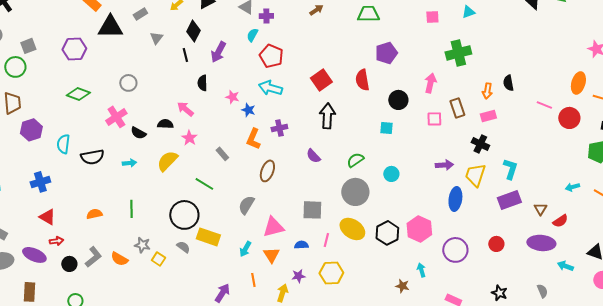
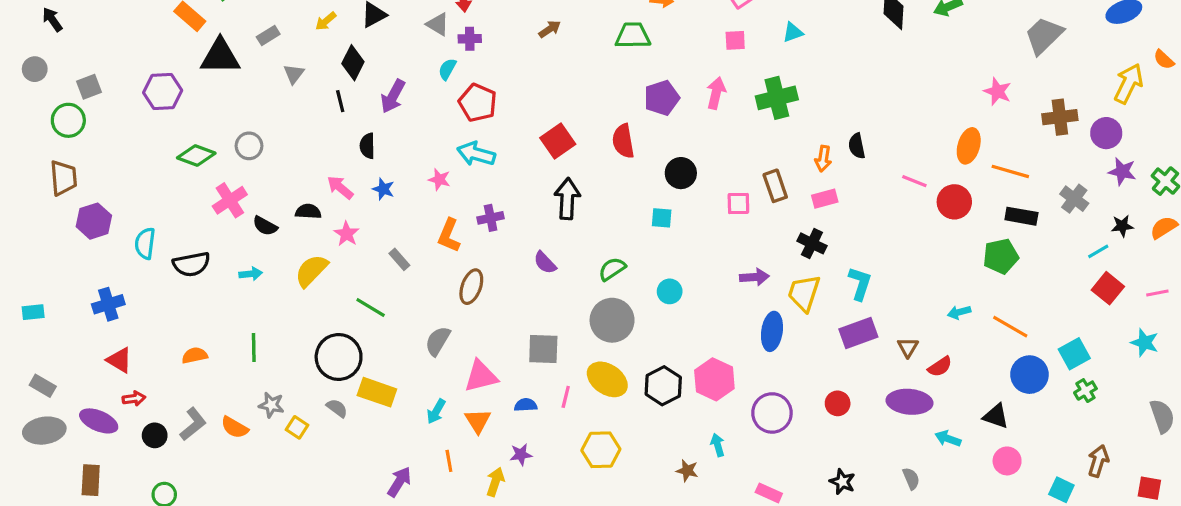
pink arrow: (430, 83) -> (716, 93), moved
green diamond: (78, 94) -> (196, 155), moved
pink star: (232, 97) -> (439, 179), moved
blue star: (248, 110) -> (383, 189), moved
yellow hexagon: (331, 273) -> (601, 450), moved

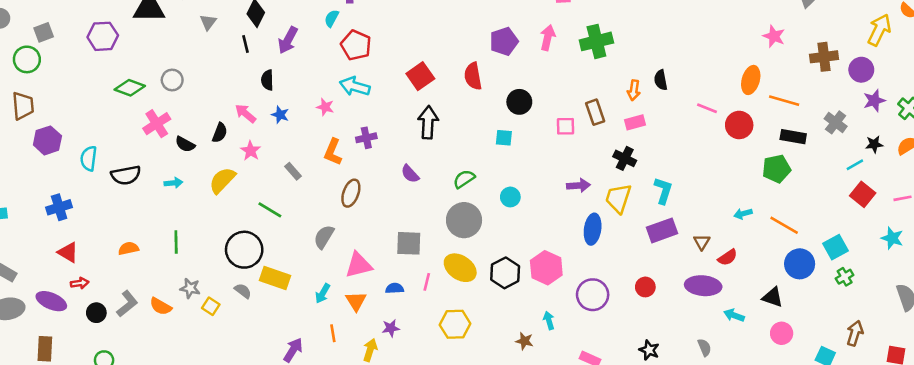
purple star: (1122, 171) -> (874, 101), turned -30
black semicircle: (308, 211) -> (220, 133), turned 108

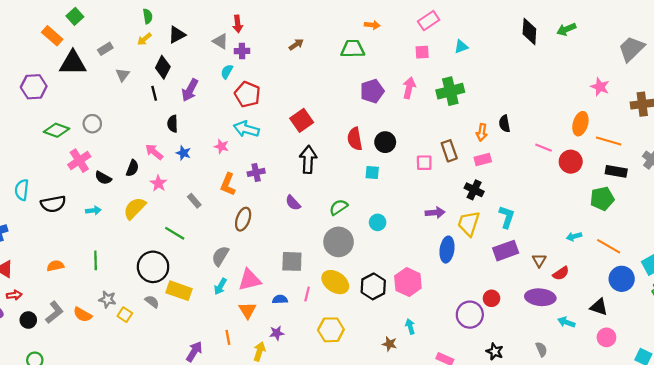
red semicircle: (473, 76) -> (355, 139), moved
cyan arrow: (323, 293) -> (220, 286), moved
purple circle: (593, 295) -> (470, 315), moved

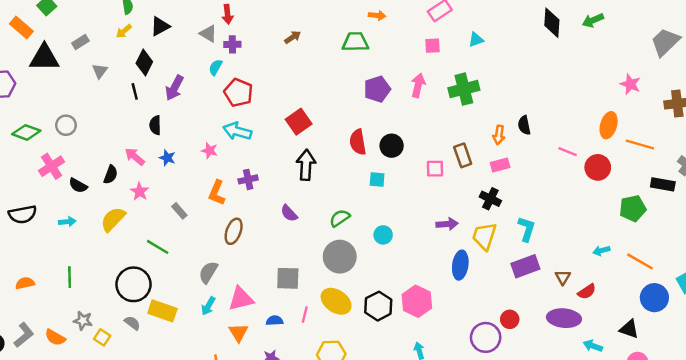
black rectangle: (616, 171) -> (663, 184), moved

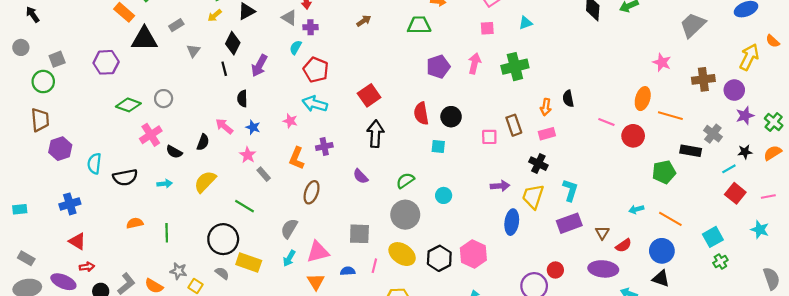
pink star: (140, 192) -> (248, 155), moved
orange semicircle: (25, 283) -> (135, 223), moved
blue circle: (654, 298) -> (662, 251), moved

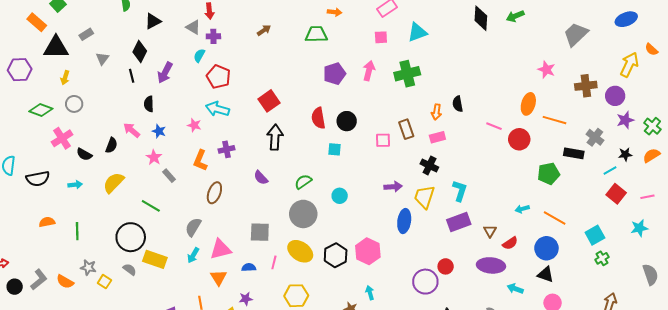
yellow arrow: (215, 16) -> (65, 78), moved, turned -32
cyan triangle: (526, 23) -> (417, 32), size x1.5
cyan star: (760, 230) -> (639, 228), turned -30

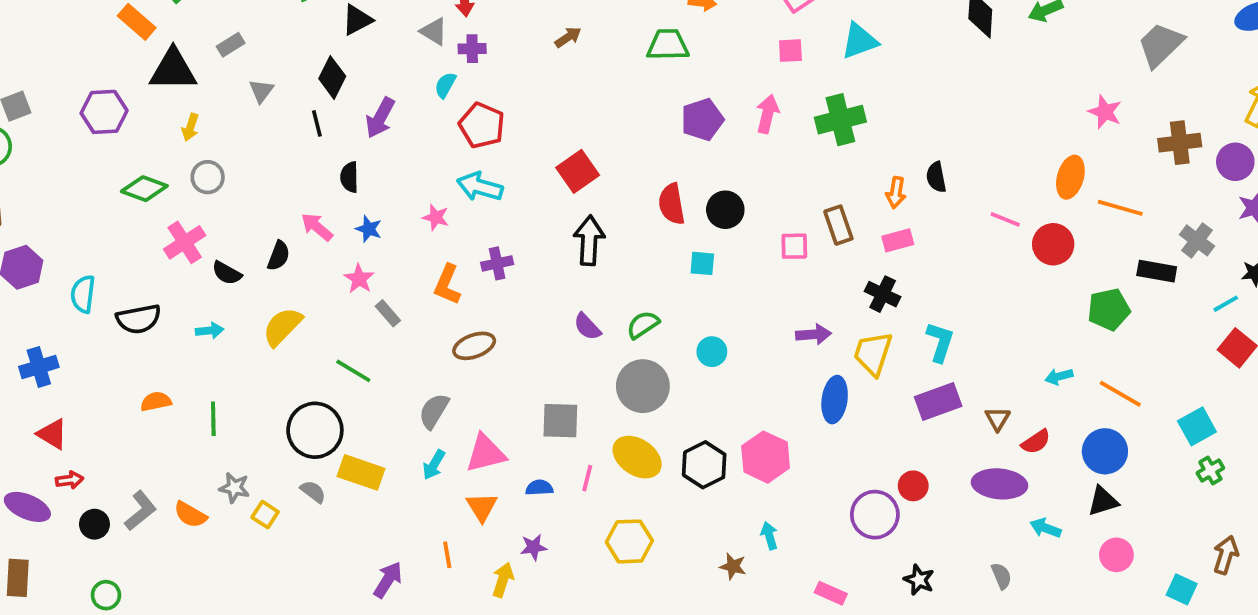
purple semicircle: (261, 178) -> (587, 327), moved
brown ellipse: (214, 193) -> (474, 346), turned 50
black triangle: (545, 275) -> (1103, 501), turned -36

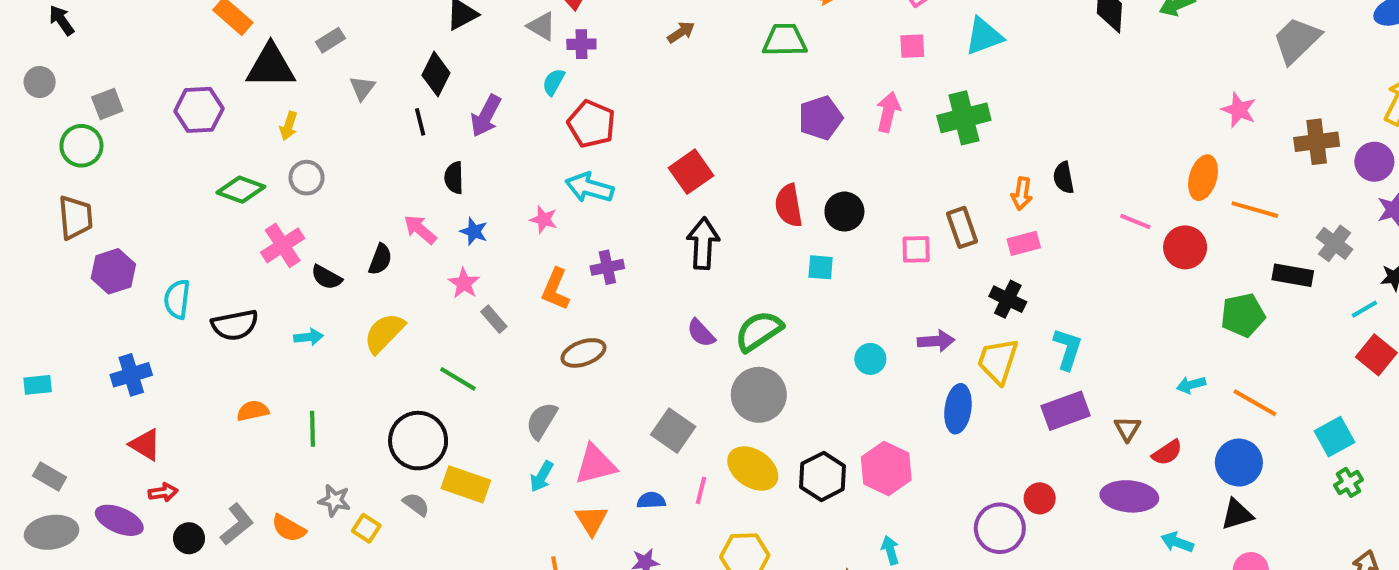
green semicircle: (643, 325) -> (759, 331), size x1.4
cyan circle: (712, 352) -> (870, 359), moved
gray square: (560, 421) -> (673, 431), turned 33

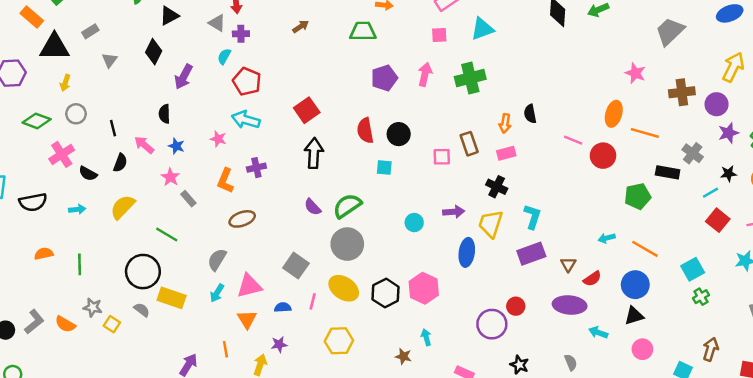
black line: (420, 122) -> (113, 128), moved

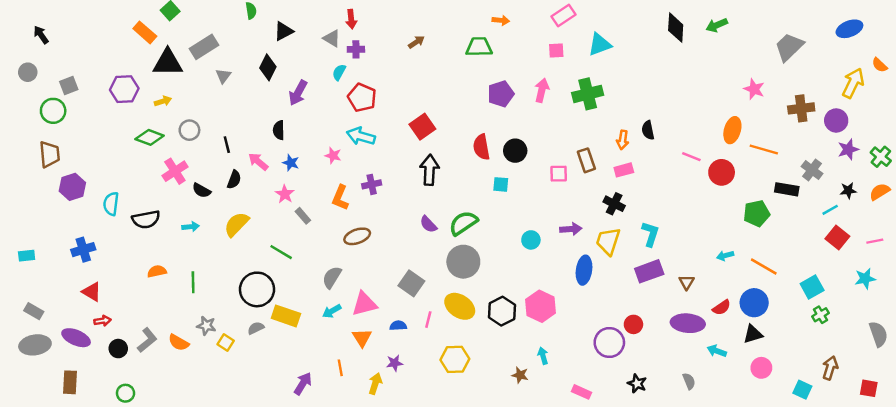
gray rectangle: (90, 31) -> (204, 47), size x1.6
yellow arrow: (65, 83) -> (163, 101), moved, turned -126
red semicircle: (592, 279) -> (722, 308), moved
cyan arrow: (217, 293) -> (332, 311), turned 30
gray semicircle: (142, 310) -> (256, 328), turned -63

